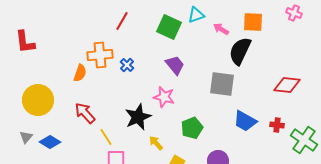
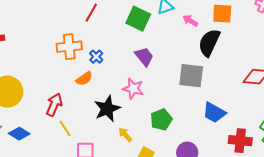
orange semicircle: (80, 73) -> (84, 79), moved, turned 36
red arrow: (85, 113) -> (54, 105), turned 65
red cross: (277, 125) -> (240, 141), moved, size x1.6
yellow line: (106, 137) -> (65, 129), moved

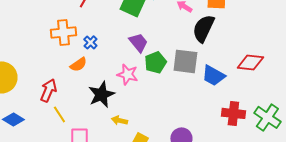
blue trapezoid: (214, 113) -> (213, 75), moved
green pentagon: (161, 120) -> (155, 62), moved
yellow arrow: (125, 135) -> (119, 120), turned -35
red cross: (240, 141) -> (233, 113), moved

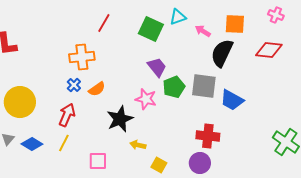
blue cross: (90, 42) -> (74, 85), moved
red diamond: (250, 62) -> (269, 50), moved
red cross: (233, 113) -> (208, 136), moved
yellow line: (59, 114) -> (64, 143), moved, turned 60

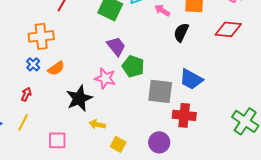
black semicircle: (222, 53) -> (181, 32), size x0.7
gray square: (204, 86) -> (160, 91), moved
green pentagon: (174, 87) -> (133, 66), turned -30
red arrow: (67, 115) -> (26, 94), size x0.6
red cross: (208, 136) -> (184, 115), moved

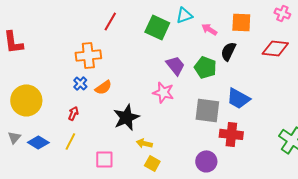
purple trapezoid: (116, 46) -> (175, 65), moved
green pentagon: (133, 66) -> (205, 67), moved
pink star: (105, 78) -> (163, 92), moved
yellow square: (118, 144) -> (152, 163), moved

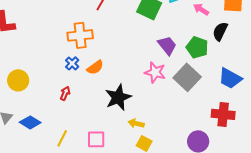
yellow circle: (26, 100) -> (18, 80), size x0.7
gray square: (207, 110) -> (187, 77), moved, turned 36
yellow line: (70, 141) -> (62, 138), moved

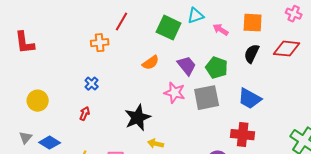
black semicircle: (220, 31) -> (252, 54), moved
orange cross: (80, 35) -> (100, 43), moved, size x0.7
orange semicircle: (95, 67) -> (151, 63), moved
gray square: (187, 77) -> (207, 98), turned 36

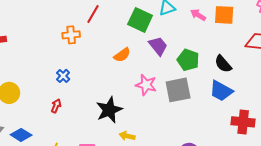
pink arrow: (221, 30) -> (198, 15), moved
black semicircle: (252, 54) -> (223, 64), moved, turned -66
purple trapezoid: (187, 66) -> (158, 46), moved
red cross: (243, 135) -> (243, 122), moved

